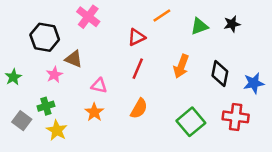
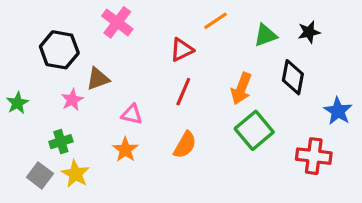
brown triangle: (74, 59) -> (98, 79), turned -42
black diamond: (220, 73) -> (293, 77), moved
blue star: (254, 83) -> (338, 111), turned -30
gray square: (22, 121) -> (40, 175), moved
green square: (191, 122) -> (254, 130), moved

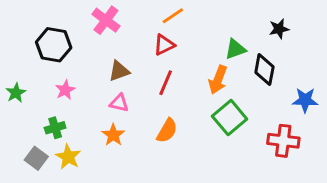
orange line: (216, 21) -> (173, 16), moved
green triangle: (265, 35) -> (235, 49), moved
brown triangle: (98, 79) -> (119, 71), moved
blue star: (338, 111) -> (305, 100), turned -30

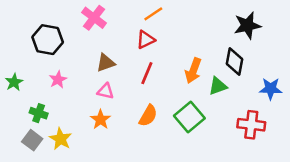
black star: (279, 29) -> (247, 25), size x1.5
green triangle: (235, 49) -> (218, 86), moved
green square: (230, 118) -> (189, 117), moved
green cross: (55, 128) -> (39, 113), moved, turned 36

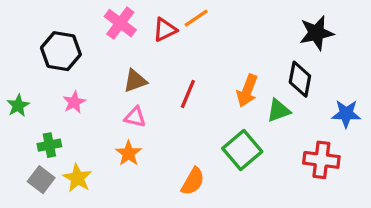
red triangle: (146, 40) -> (165, 30), moved
green cross: (39, 113) -> (49, 145), turned -30
orange semicircle: (148, 116) -> (193, 181), moved

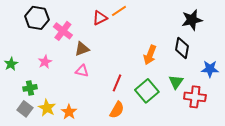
pink cross: (120, 23) -> (63, 31), moved
black hexagon: (61, 51) -> (37, 18), moved
red line: (188, 94) -> (117, 83), moved
green triangle: (279, 110) -> (176, 82), moved, turned -35
orange star: (129, 153) -> (69, 112), moved

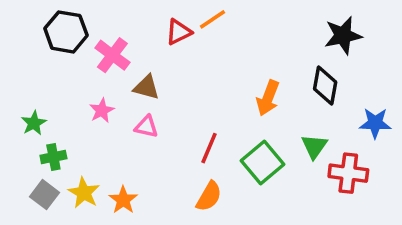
brown triangle: (82, 49) -> (146, 87), turned 35
pink star: (45, 62) -> (102, 111), moved
green star: (11, 64) -> (34, 123), moved

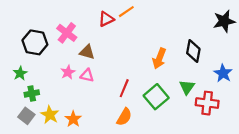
black hexagon: (66, 32) -> (35, 42), moved
black star: (343, 35) -> (224, 21), moved
pink star: (102, 111) -> (68, 72), moved
blue star: (375, 123) -> (223, 73), turned 30

